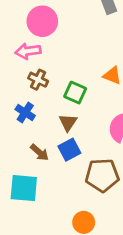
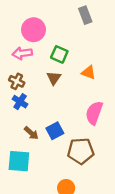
brown cross: (38, 80) -> (17, 81), moved
green square: (75, 93) -> (59, 54), moved
brown triangle: (68, 122) -> (54, 78), moved

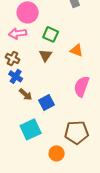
brown arrow: (31, 133) -> (26, 94), moved
brown pentagon: (81, 151) -> (77, 132), moved
cyan square: (19, 161) -> (31, 129), moved, turned -30

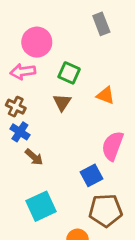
blue square: (47, 102) -> (92, 175), moved

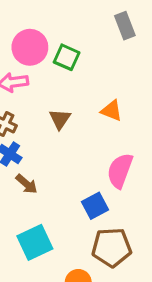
gray rectangle: (101, 24) -> (125, 26), moved
green square: (69, 73) -> (67, 57), moved

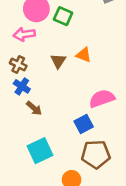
orange triangle: (112, 111) -> (84, 55), moved
pink semicircle: (120, 171) -> (102, 99), turned 50

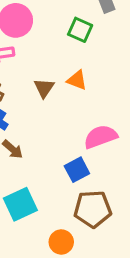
green square: (63, 16) -> (80, 30), moved

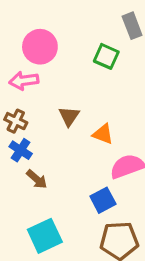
orange triangle: (77, 80) -> (103, 134), moved

